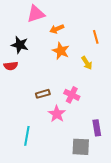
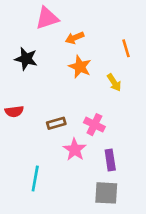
red semicircle: (11, 66) -> (14, 111), moved
purple rectangle: (97, 128) -> (110, 160), moved

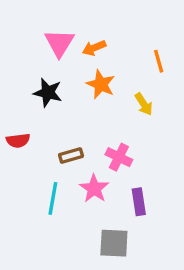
pink triangle: (47, 18) -> (59, 43), moved, turned -40
black star: (26, 59) -> (48, 93), moved
cyan line: (35, 178) -> (53, 198), moved
gray square: (106, 193) -> (114, 243), moved

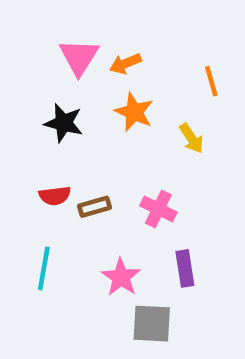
red semicircle: (18, 141) -> (55, 196), moved
pink star: (94, 189) -> (121, 277), moved
cyan line: (53, 198) -> (44, 268), moved

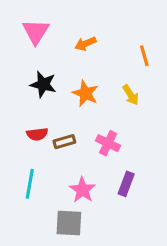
pink triangle: (79, 57) -> (36, 32), moved
orange star: (134, 112) -> (85, 93), moved
purple rectangle: (185, 268) -> (126, 184), turned 30
gray square: (152, 324) -> (69, 223), moved

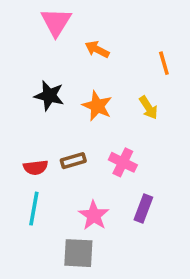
pink triangle: (36, 32) -> (56, 22), moved
orange arrow: (85, 44) -> (97, 49), turned 50
red semicircle: (37, 134) -> (36, 167), moved

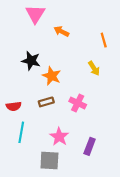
orange star: (97, 106) -> (52, 76), moved
red semicircle: (36, 167) -> (14, 106), moved
purple rectangle: (143, 209) -> (90, 146), moved

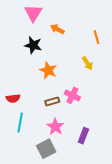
black star: (31, 61) -> (33, 45), moved
brown rectangle: (46, 102) -> (52, 101), moved
gray square: (49, 160) -> (46, 149), turned -30

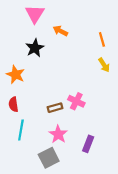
black star: (33, 45) -> (35, 48), turned 30
yellow arrow: (87, 63) -> (104, 65), moved
orange star: (48, 70) -> (16, 75), moved
red semicircle: (13, 98) -> (13, 104), turned 88

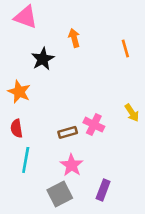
pink triangle: (35, 14) -> (26, 17), moved, turned -42
orange arrow: (60, 31) -> (74, 38), turned 48
yellow arrow: (104, 65) -> (132, 113), moved
purple rectangle: (88, 144) -> (103, 190), moved

